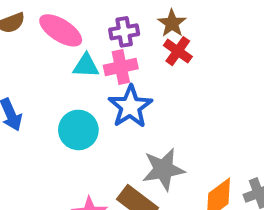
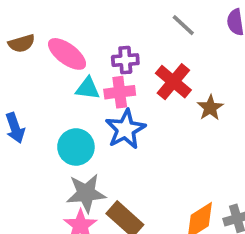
brown star: (172, 23) -> (210, 108), moved
red cross: (178, 51) -> (173, 82), size x1.4
gray star: (163, 169) -> (86, 193), moved

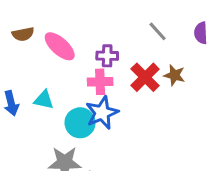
cyan triangle: (88, 88) -> (44, 100), moved
brown star: (210, 108) -> (175, 75), moved, turned -30
cyan circle: (76, 147) -> (80, 123), moved

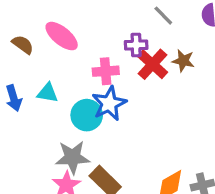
brown semicircle: (23, 34) -> (23, 45), moved, turned -130
purple cross: (107, 56) -> (136, 45), moved

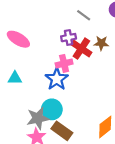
pink cross: (106, 71) -> (64, 63), moved
cyan circle: (87, 115) -> (52, 109), moved

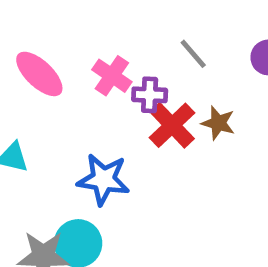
pink cross: (64, 63) -> (112, 76), moved, turned 35
blue star: (57, 79) -> (104, 179), turned 30

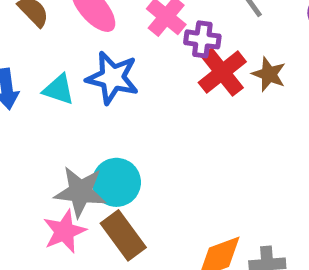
blue star: (104, 179) -> (112, 78), moved

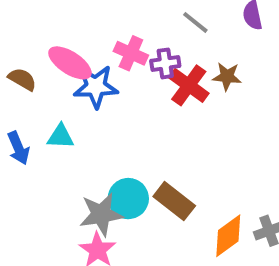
blue star: (112, 78) -> (96, 87), moved
brown rectangle: (123, 235) -> (174, 201), moved

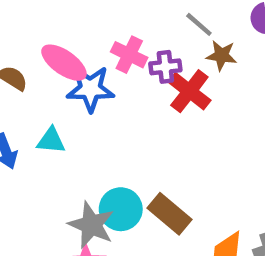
brown star: (227, 76) -> (221, 55), moved
gray star: (101, 214) -> (91, 225), turned 30

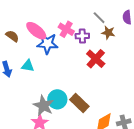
red cross: (189, 91) -> (96, 59), moved

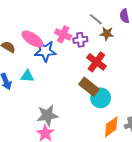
cyan circle: (57, 99) -> (101, 98), moved
brown rectangle: (79, 103) -> (89, 87), moved
gray star: (43, 106) -> (47, 115), turned -30

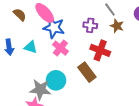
pink cross: (63, 34) -> (60, 48), moved
red cross: (96, 62) -> (100, 50), turned -30
cyan circle: (101, 98) -> (56, 80), moved

